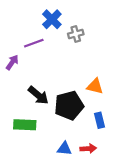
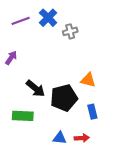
purple line: (34, 43) -> (21, 21), moved

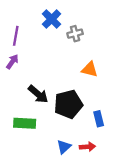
purple line: (21, 21) -> (16, 36), moved, turned -60
orange triangle: (88, 80) -> (90, 69), moved
blue triangle: (60, 138) -> (64, 147), turned -48

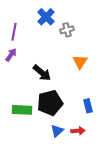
orange triangle: (90, 69) -> (80, 62), turned 49
black arrow: (38, 94) -> (42, 73), moved
black pentagon: (68, 104) -> (50, 103), moved

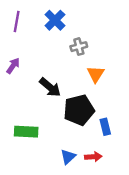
gray cross: (67, 30) -> (79, 47), moved
purple line: (14, 32) -> (17, 21), moved
black pentagon: (50, 103) -> (79, 110), moved

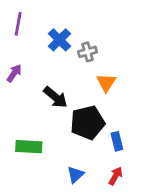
blue cross: (55, 20) -> (59, 40), moved
red arrow: (93, 157) -> (116, 176), moved, turned -56

